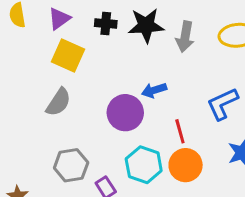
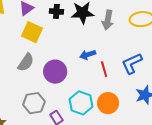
purple circle: (125, 113) -> (55, 72), moved
red line: (180, 131) -> (104, 69), moved

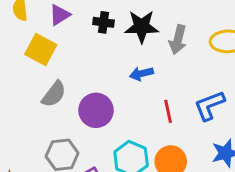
yellow square: (32, 32) -> (41, 50), moved
blue arrow: (88, 55) -> (141, 74), moved

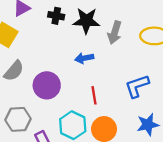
red line: (168, 111) -> (94, 95), moved

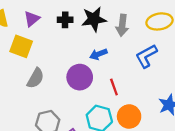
purple circle: (47, 85) -> (80, 77), moved
blue L-shape: (137, 86) -> (146, 56), moved

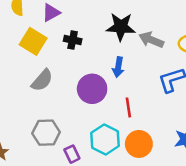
black cross: (65, 20) -> (73, 40), moved
gray arrow: (122, 25) -> (151, 40), turned 95
blue arrow: (98, 54) -> (118, 67), turned -70

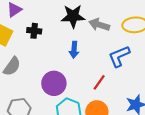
purple circle: (92, 89) -> (54, 83), moved
red line: (128, 107) -> (99, 82), moved, turned 49

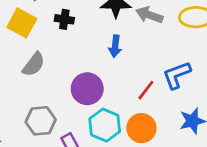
blue L-shape: (119, 56) -> (177, 75), moved

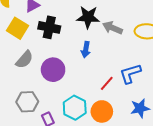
black cross: (64, 19) -> (49, 27), size x1.5
purple circle: (87, 89) -> (53, 70), moved

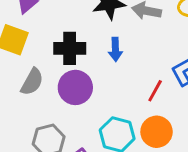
black cross: (49, 27) -> (70, 48), moved

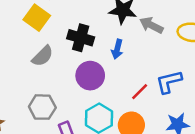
purple circle: (75, 87) -> (90, 76), moved

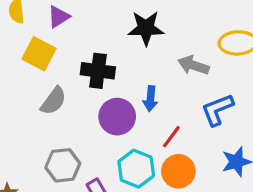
gray arrow: (151, 25) -> (193, 65), moved
blue arrow: (117, 49) -> (150, 99), moved
red line: (140, 92) -> (171, 137), moved

